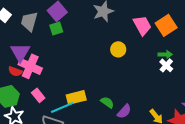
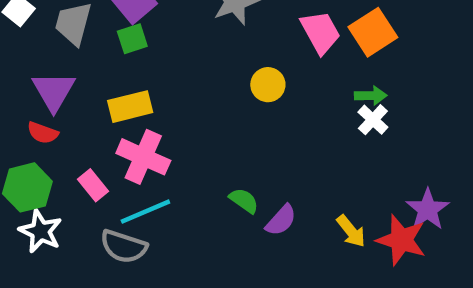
pink cross: (30, 66) -> (143, 157), moved
yellow rectangle: (76, 97) -> (130, 107), moved

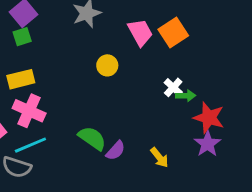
green arrow: (371, 96) -> (186, 96), moved
green semicircle: (244, 201) -> (92, 138), size x1.5
red star: (401, 240) -> (209, 118), moved

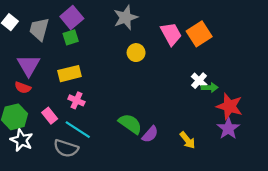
yellow circle: (107, 65) -> (136, 53), moved
pink cross: (29, 111) -> (76, 100), size x0.6
cyan line: (30, 145) -> (78, 130), turned 56

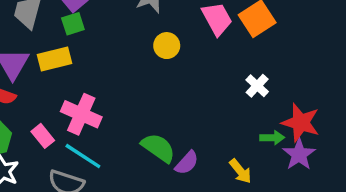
yellow rectangle: (69, 74) -> (55, 59), moved
green arrow: (210, 88) -> (272, 138), moved
pink cross: (76, 100) -> (81, 114), size x1.6

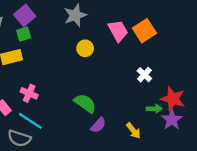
pink cross: (81, 114) -> (29, 93), size x0.7
green semicircle: (158, 148) -> (85, 103), moved

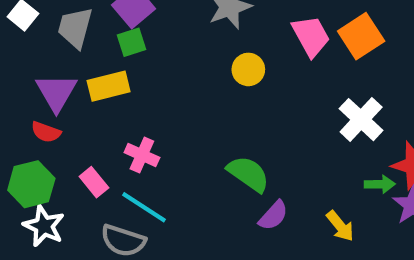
white cross: (144, 75) -> (361, 120), size x1.5

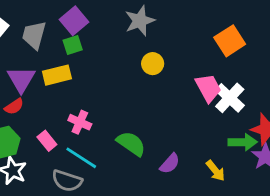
pink trapezoid: (311, 36) -> (208, 88), moved
red semicircle: (46, 132) -> (14, 106), turned -54
green semicircle: (248, 174) -> (131, 144), moved
green arrow: (380, 184) -> (243, 142), size x1.4

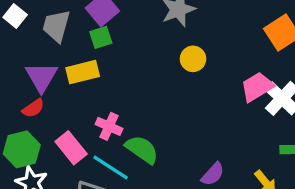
pink trapezoid: (208, 88) -> (257, 87), turned -92
pink rectangle: (47, 141) -> (71, 148), size x1.4
green semicircle: (131, 144) -> (142, 149), moved

